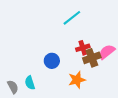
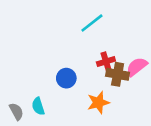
brown cross: (92, 58) -> (118, 74), turned 30

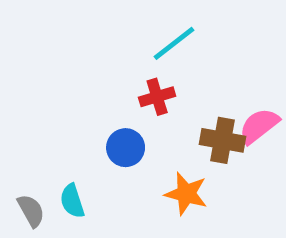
red cross: (106, 61) -> (157, 97), moved
orange star: (98, 102) -> (186, 194), turned 30

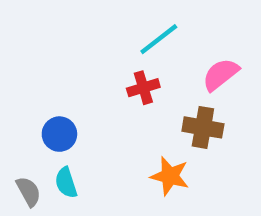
pink semicircle: (259, 126) -> (221, 74), moved
blue circle: (126, 148) -> (59, 134), moved

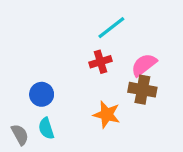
pink semicircle: (221, 74) -> (144, 65), moved
orange star: (170, 176) -> (107, 114), moved

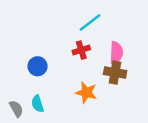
pink semicircle: (144, 65) -> (116, 53), turned 130
blue circle: (42, 94) -> (38, 66), moved

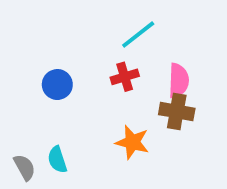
blue circle: (38, 66) -> (57, 85), moved

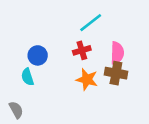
orange star: (132, 142) -> (87, 79), moved
cyan semicircle: (57, 160) -> (28, 77), moved

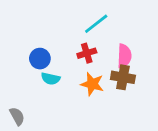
cyan semicircle: (28, 77) -> (51, 79), moved, turned -60

